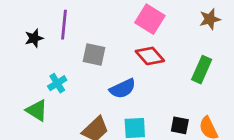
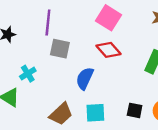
purple line: (64, 25) -> (48, 23), moved
blue semicircle: (123, 89) -> (85, 78), turned 140

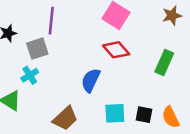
gray square: (60, 49) -> (37, 49), moved, turned -30
cyan square: (95, 113) -> (115, 113), moved

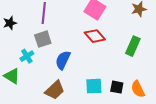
gray square: (37, 49) -> (43, 39), moved
blue semicircle: (91, 80) -> (63, 60), moved

